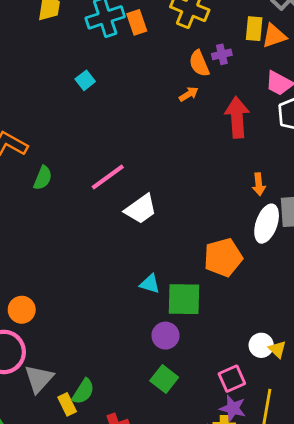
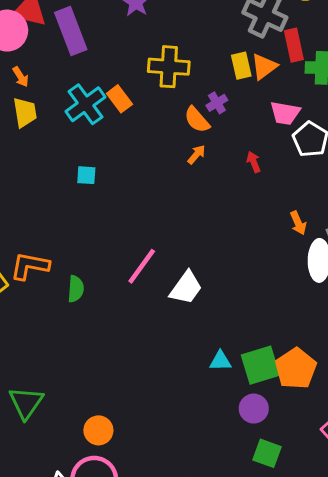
cyan square: (85, 80) -> (86, 175), turned -30
red arrow: (237, 117) -> (254, 162), size x0.5
orange pentagon: (223, 257) -> (296, 369), moved

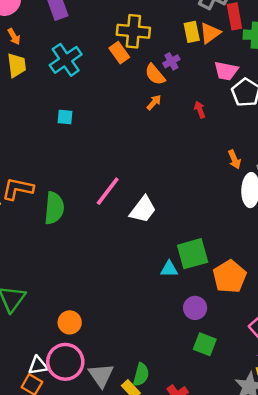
orange rectangle: (119, 99) -> (119, 53), moved
green semicircle: (76, 289) -> (54, 208), size x1.5
green square: (260, 365) -> (193, 254), moved

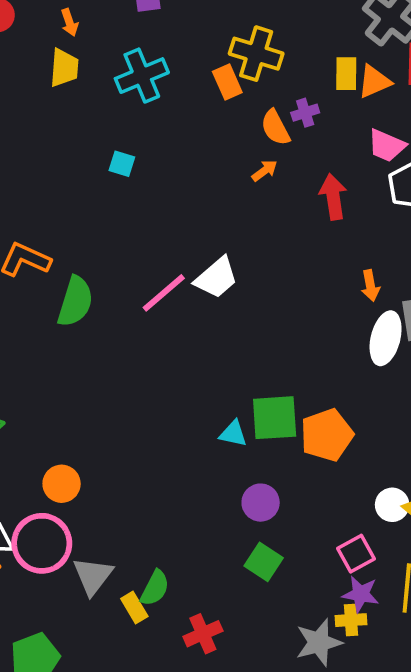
red arrow: (200, 110) -> (333, 197), size x1.6
white trapezoid: (143, 209) -> (216, 278), moved
orange pentagon: (230, 277) -> (327, 435), moved

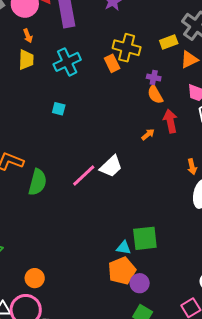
yellow rectangle: (346, 74) -> (169, 42), moved, turned 72
purple cross: (305, 113) -> (154, 78), turned 32
orange semicircle: (275, 128) -> (155, 95), moved
orange arrow: (265, 171) -> (148, 134), moved
orange pentagon: (327, 435) -> (122, 271), moved

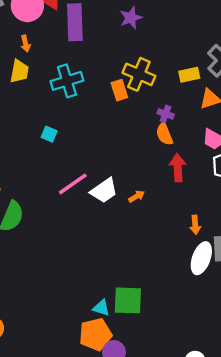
orange arrow: (148, 134) -> (137, 196), moved
white trapezoid: (111, 166) -> (104, 191), moved
pink line: (84, 176) -> (73, 184), moved

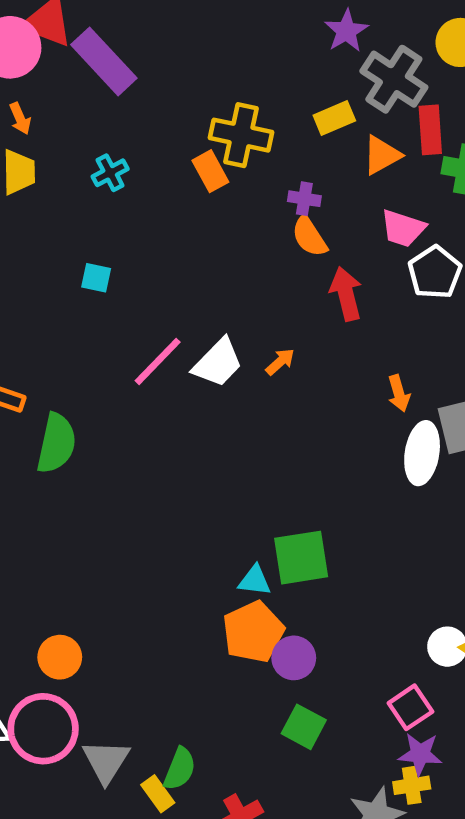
purple star: (131, 18) -> (346, 31), moved
purple rectangle: (75, 22) -> (104, 61), turned -30
cyan cross: (67, 81) -> (110, 173), size x0.6

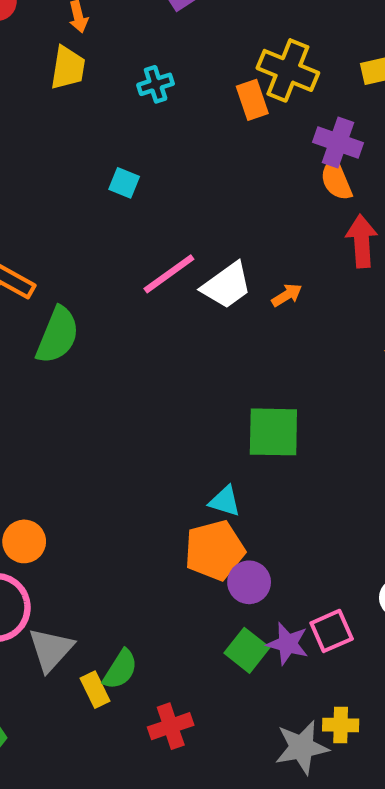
purple cross: (304, 199) -> (338, 142), size x1.5
green square: (301, 558) -> (273, 432), moved
pink square: (410, 707) -> (332, 631), moved
purple star: (420, 754) -> (288, 644), moved

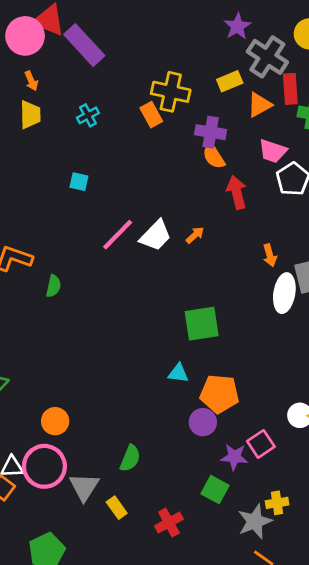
green semicircle: (58, 335) -> (53, 286), size x0.6
orange pentagon: (215, 550) -> (219, 394), moved, turned 30
green square: (247, 650) -> (215, 490), moved
green semicircle: (120, 669) -> (130, 458), moved

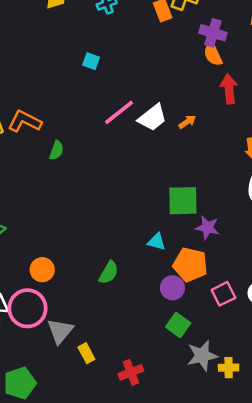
pink square: (261, 444) -> (223, 294), moved
purple star: (234, 457) -> (207, 228), moved
green semicircle: (130, 458) -> (109, 273), moved
green square: (215, 490) -> (178, 325), moved
gray star: (255, 521) -> (202, 356), moved

